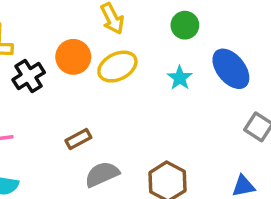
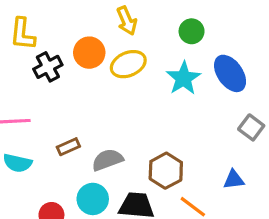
cyan star: (180, 78) -> (184, 78), size x1.5
brown rectangle: (78, 139) -> (68, 147), moved

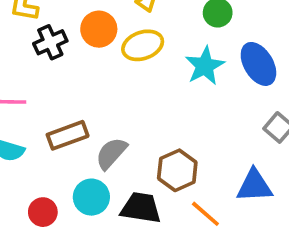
brown rectangle: (68, 147) -> (68, 135), size x1.5
gray semicircle: (107, 160) -> (111, 153), turned -32
blue triangle: (234, 180) -> (254, 186), size x1.5

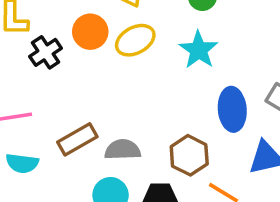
blue ellipse: (258, 64) -> (232, 109), moved, turned 36
gray semicircle: (111, 153) -> (123, 150), turned 56

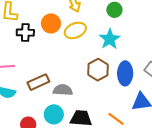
black cross: (46, 52) -> (25, 33), turned 30
brown hexagon: (189, 155) -> (98, 70), moved

